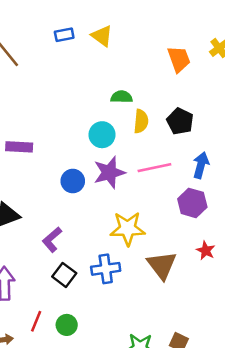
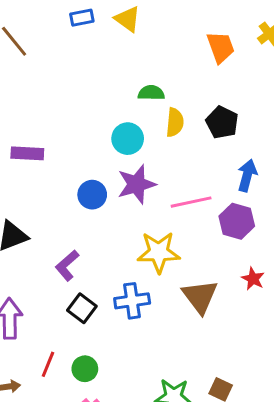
pink line: (154, 168) -> (191, 202), moved

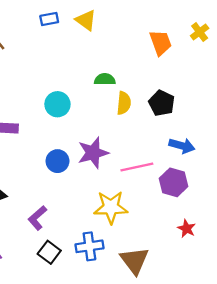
cyan circle: (128, 139) -> (57, 104), moved
blue arrow: (247, 175) -> (182, 146), turned 90
brown triangle: (200, 296) -> (134, 261), moved

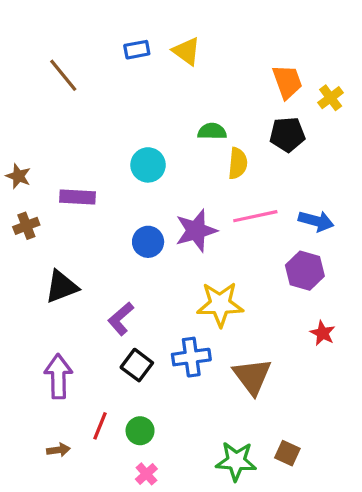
yellow cross: (200, 32) -> (331, 98), moved
black pentagon: (162, 103) -> (287, 135), moved, turned -30
pink line: (137, 167) -> (255, 216), moved

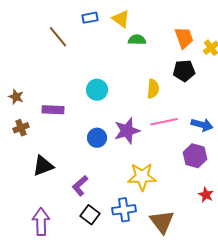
brown line: (63, 75) -> (58, 37), moved
green semicircle: (212, 131) -> (137, 40), moved

